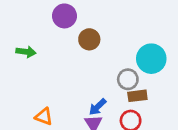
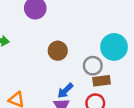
brown circle: (89, 39) -> (58, 51), moved

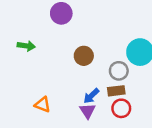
brown rectangle: (102, 81) -> (116, 91), moved

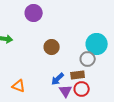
gray circle: (119, 71) -> (88, 59), moved
purple triangle: (88, 111) -> (66, 91), moved

